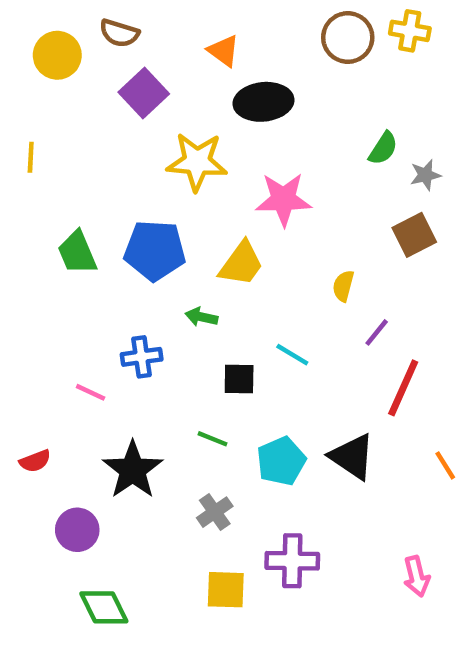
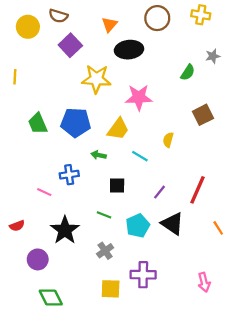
brown circle: (348, 38) -> (157, 18), moved
orange triangle: (224, 51) -> (109, 25), turned 35
gray star: (425, 175) -> (213, 56), moved
purple line: (377, 332) -> (159, 192), moved
cyan line: (292, 355) -> (140, 156), moved

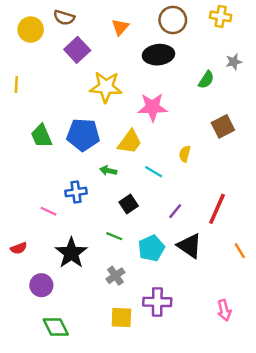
black ellipse: (129, 50) -> (158, 55), moved
black square: (117, 186) -> (129, 204), turned -35

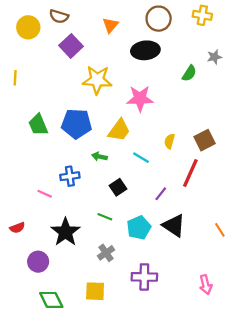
brown square: (223, 126) -> (205, 140), moved
red line: (217, 209) -> (190, 173), moved
yellow square: (121, 317) -> (95, 291), moved

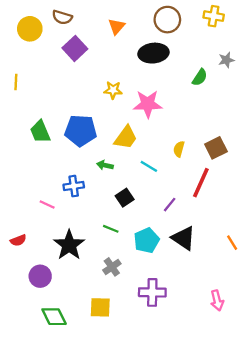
yellow star: (97, 80) -> (113, 90), moved, size x0.6

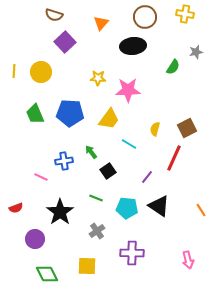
yellow circle: (30, 29) -> (41, 72), moved
green arrow: (105, 165) -> (91, 152), moved, turned 40
cyan pentagon: (147, 240) -> (127, 208), turned 30

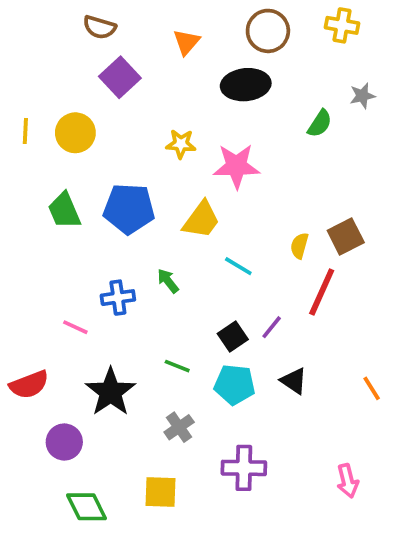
yellow semicircle: (155, 129) -> (299, 246), moved
black square: (108, 171) -> (233, 336), moved
black triangle: (159, 206) -> (294, 381), size x0.7
red semicircle: (16, 208) -> (29, 385), size x1.5

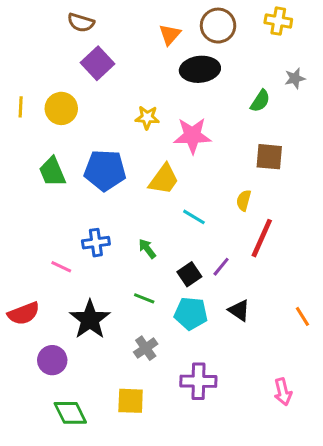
orange triangle: (186, 42) -> (170, 35), moved
brown square: (346, 236) -> (269, 157), moved, turned 32
green arrow: (168, 281) -> (147, 249), moved

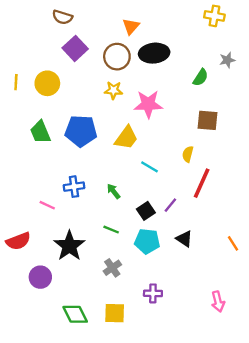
brown circle: (218, 26) -> (117, 57), moved
purple cross: (198, 381) -> (153, 293), size x0.7
yellow square: (131, 401) -> (115, 313), moved
green diamond: (70, 413) -> (75, 314), moved

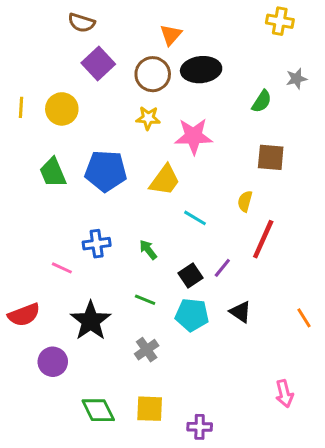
purple cross: (153, 293) -> (200, 427), moved

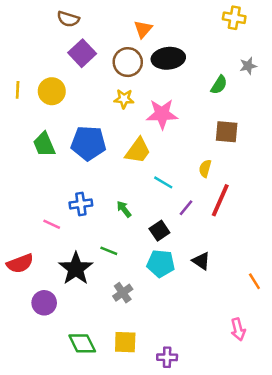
purple line: (222, 268) -> (186, 208), moved
green line: (145, 300) -> (109, 251), moved
orange line: (304, 318) -> (254, 281), moved

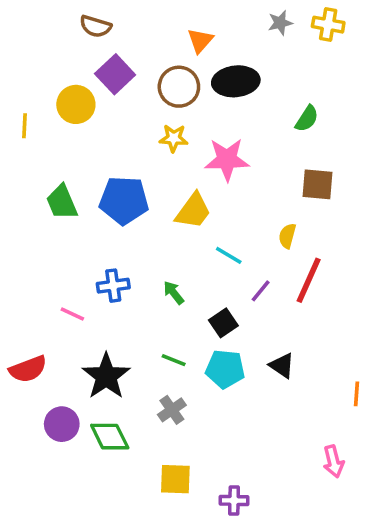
gray star: (248, 66) -> (280, 23), moved
yellow circle: (52, 91) -> (76, 104), moved
green line: (109, 251) -> (174, 360), moved
orange line: (254, 281) -> (357, 394), turned 36
green diamond: (82, 343) -> (110, 437), moved

